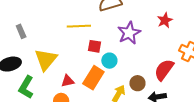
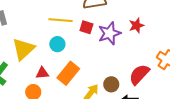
red star: (165, 20) -> (136, 25), moved
red square: (95, 46) -> (86, 27), moved
cyan circle: (109, 61) -> (57, 44), moved

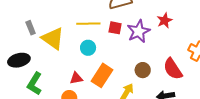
yellow triangle: (23, 49) -> (53, 38), moved, turned -35
red semicircle: (139, 74) -> (173, 69), turned -70
brown circle: (111, 84) -> (143, 70), moved

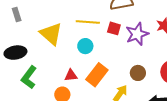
gray rectangle: (31, 28) -> (17, 15), moved

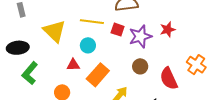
brown circle: (138, 73) -> (140, 66), moved
red triangle: (71, 75) -> (73, 65), moved

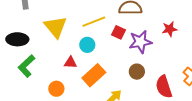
yellow line: (92, 22) -> (94, 22), turned -35
red star: (168, 29) -> (170, 29), moved

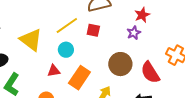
purple star: (140, 42) -> (134, 33), moved, size x0.6
brown circle: (137, 72) -> (120, 64), size x1.5

